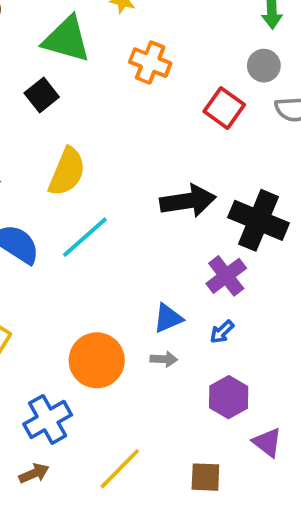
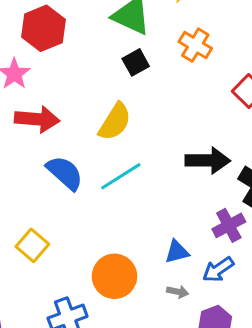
black square: (42, 95) -> (136, 62), moved
blue arrow: (222, 332) -> (218, 270), size x1.5
gray arrow: (164, 359) -> (178, 292), moved

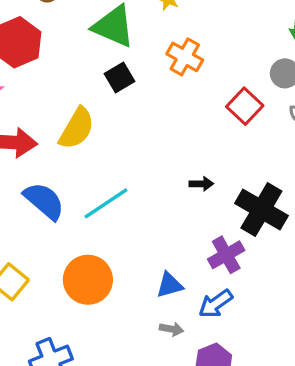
yellow semicircle: (115, 122) -> (77, 128), moved
black arrow: (208, 161) -> (201, 184), size x0.5
orange circle: (114, 276) -> (88, 280), moved

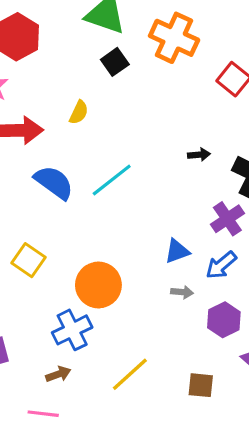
orange cross: (185, 57) -> (174, 38), size x1.4
yellow semicircle: (77, 128) -> (79, 112), size x0.6
orange circle: (88, 280) -> (98, 285), moved

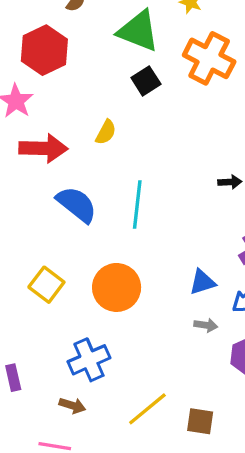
cyan line: (112, 180) -> (137, 205), turned -48
orange circle: (98, 285) -> (117, 287), moved
brown arrow: (58, 374) -> (72, 405), turned 35
brown square: (201, 385) -> (200, 421), moved

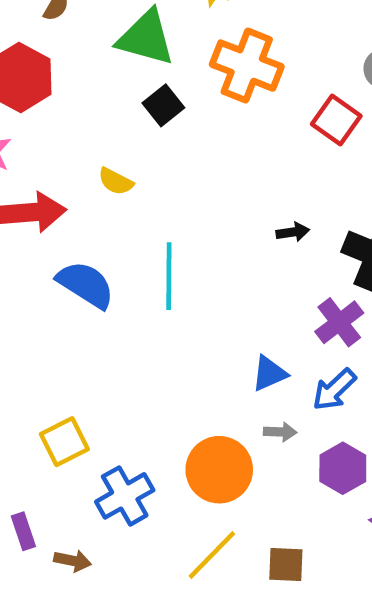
yellow semicircle: (106, 132) -> (116, 181), turned 95
yellow square: (46, 285) -> (64, 442), moved, turned 32
orange circle: (117, 287) -> (219, 470), moved
brown arrow: (72, 405) -> (73, 561), moved

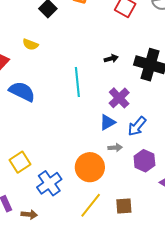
cyan line: (169, 276) -> (77, 82), moved
purple cross: (339, 322) -> (119, 98), moved

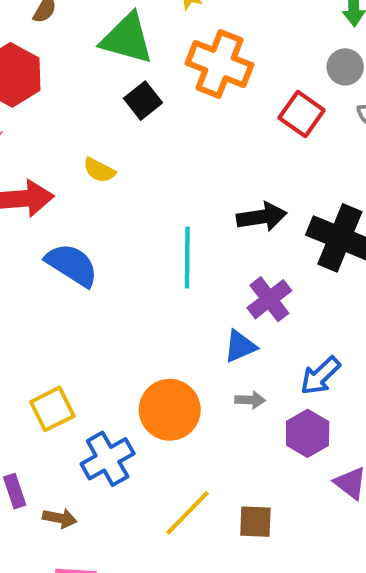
black arrow: (111, 59) -> (262, 217), size x1.6
blue arrow: (137, 126) -> (320, 376), moved
orange circle: (90, 167) -> (170, 410), moved

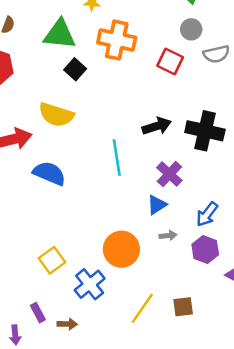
yellow semicircle: (99, 170) -> (56, 115), size x1.8

